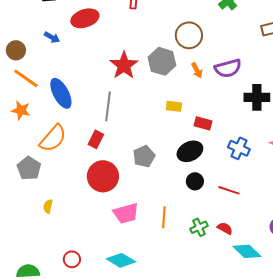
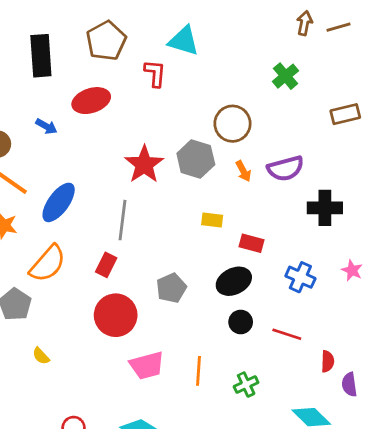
blue ellipse: (61, 93) -> (59, 202), turned 64
yellow semicircle: (48, 206) -> (41, 356), turned -56
red semicircle: (225, 228) -> (328, 361), moved, turned 63

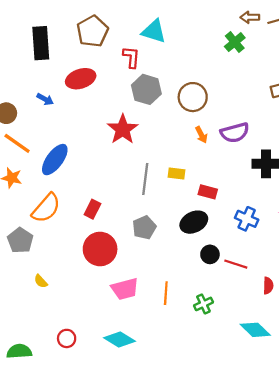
brown arrow: (304, 23) -> (250, 17), turned -102
green cross: (285, 76) -> (235, 42), moved
gray hexagon: (196, 159) -> (146, 89), moved
gray line: (122, 220) -> (145, 179), moved
black circle: (241, 322) -> (210, 254), moved

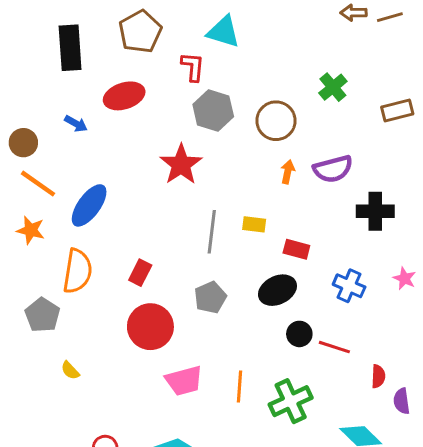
green cross: (235, 42) -> (333, 87), moved
orange arrow: (201, 135) -> (288, 172), turned -140
orange semicircle: (46, 208) -> (77, 271), turned -32
green cross: (203, 304) -> (291, 401), size x1.6

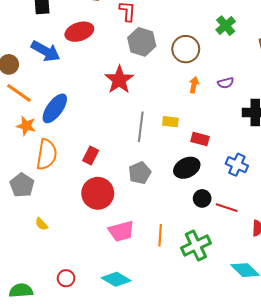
blue arrow: (76, 124) -> (46, 51), size x1.8
purple semicircle: (333, 169) -> (226, 83), size x0.6
orange star: (31, 230) -> (26, 126), moved

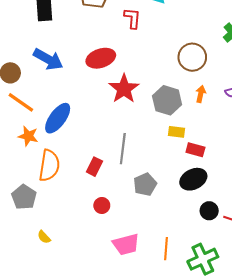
red ellipse: (79, 32) -> (101, 58), moved
gray hexagon: (142, 42) -> (167, 100), moved
gray line: (141, 127) -> (123, 149), moved
red rectangle: (200, 139) -> (195, 150), moved
red circle: (98, 193) -> (102, 205), size x0.5

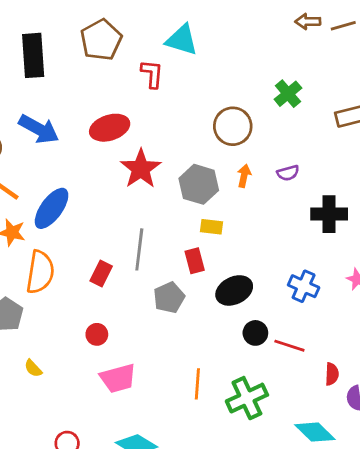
red rectangle: (195, 150) -> (195, 261), moved, turned 60
red circle: (102, 205) -> (97, 334), moved
pink trapezoid: (126, 244) -> (118, 378), moved

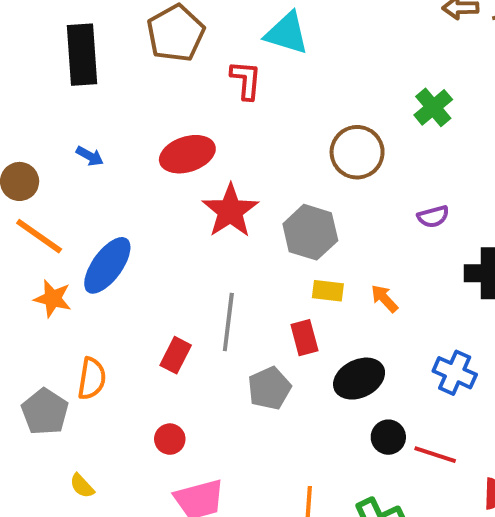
blue arrow: (39, 129) -> (90, 156), size x0.5
orange arrow: (244, 176) -> (384, 299), moved, turned -55
orange semicircle: (40, 272) -> (92, 379), moved, size x0.7

